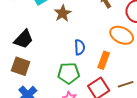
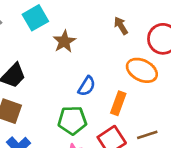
blue semicircle: (80, 47) -> (87, 86), turned 35

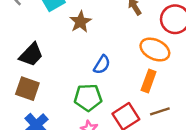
orange rectangle: (118, 103) -> (149, 81), moved

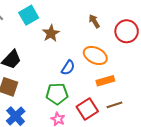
orange ellipse: (155, 50) -> (95, 55), moved
orange rectangle: (149, 81) -> (105, 81), turned 54

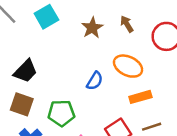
brown star: (51, 33) -> (92, 28), moved
green pentagon: (57, 94) -> (61, 113), moved

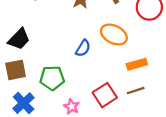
orange rectangle: (140, 97) -> (137, 64), moved
brown square: (22, 104) -> (16, 70), turned -30

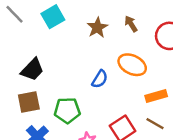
brown line: (136, 91) -> (155, 124), turned 48

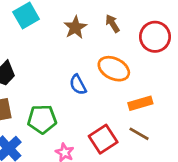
blue semicircle: (100, 79) -> (78, 85), turned 120

